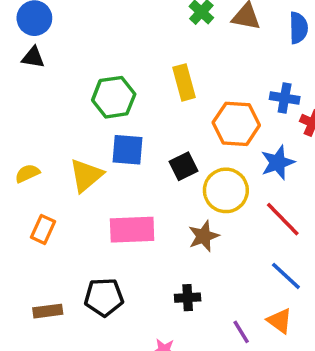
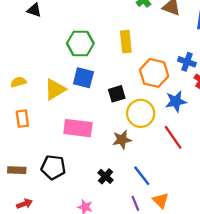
orange rectangle: (43, 229) -> (22, 119), turned -42
blue line: (286, 276) -> (142, 176), moved
black cross: (188, 298) -> (105, 176), turned 35

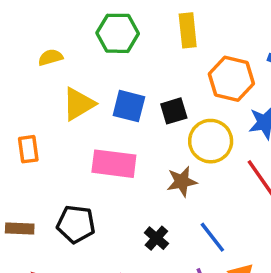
blue square: (83, 78) -> (129, 106), moved
yellow semicircle: (18, 82) -> (50, 57), moved

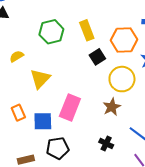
yellow rectangle: (188, 30) -> (87, 30), moved
blue square: (129, 106) -> (43, 121), moved
black square: (174, 111) -> (97, 57), moved
pink rectangle: (114, 164) -> (70, 107), turned -60

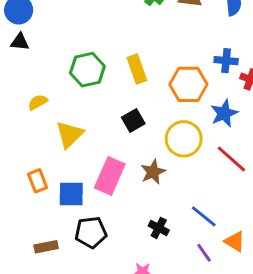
black square: (97, 57) -> (133, 121), moved
brown star: (112, 107) -> (153, 172), moved

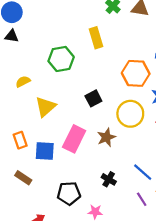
yellow rectangle: (137, 69) -> (96, 38), moved
black pentagon: (91, 232) -> (69, 193), moved
brown rectangle: (46, 247) -> (23, 178), moved, turned 42

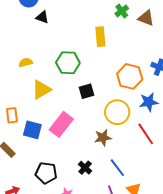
black triangle: (12, 36) -> (42, 17), moved
green hexagon: (61, 59) -> (68, 63), moved
brown star: (106, 137) -> (103, 138), moved

